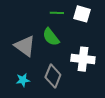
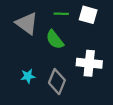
gray triangle: (25, 46) -> (27, 23), moved
cyan star: (23, 80) -> (28, 76), moved

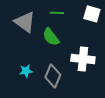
white square: (88, 15) -> (92, 14), moved

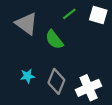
green line: (57, 13) -> (69, 14), moved, turned -40
white cross: (83, 59) -> (89, 88), moved, turned -30

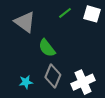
green semicircle: (54, 40) -> (47, 48), moved
cyan star: (28, 76) -> (26, 82), moved

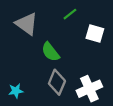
white square: (92, 14) -> (95, 34), moved
cyan star: (26, 82) -> (16, 91), moved

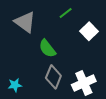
white square: (95, 34) -> (89, 31), turned 30

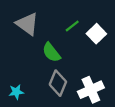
green line: (66, 13) -> (72, 26), moved

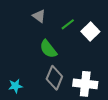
gray triangle: (27, 24) -> (39, 16), moved, size x0.6
white cross: (91, 90) -> (85, 84), turned 30

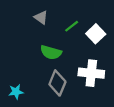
green semicircle: (48, 49) -> (51, 52), turned -36
white cross: (85, 84) -> (91, 73), moved

